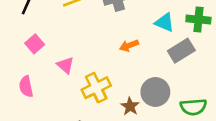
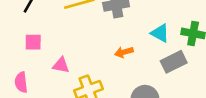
pink square: (35, 44) -> (33, 42), turned 36
pink triangle: (65, 65) -> (61, 65), turned -36

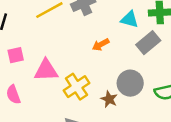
pink triangle: (61, 65) -> (46, 70), size x1.5

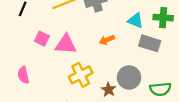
gray rectangle: (148, 43) -> (150, 43), turned 50
pink square: (16, 55) -> (42, 39), moved, turned 32
pink triangle: (46, 70) -> (66, 44), moved

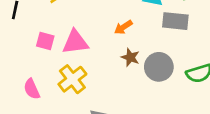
yellow cross: (81, 75) -> (72, 79), moved
brown star: (109, 90) -> (130, 57), moved

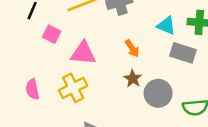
orange arrow: (123, 27) -> (132, 48), turned -102
pink square: (45, 41) -> (52, 34), moved

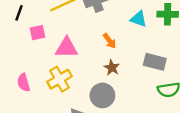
pink square: (52, 34) -> (38, 33), turned -35
gray rectangle: (183, 53) -> (155, 62), moved
gray circle: (158, 93) -> (102, 95), moved

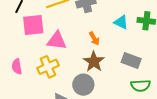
pink square: (38, 33) -> (33, 25), size x1.6
brown star: (112, 68) -> (94, 62), size x1.5

